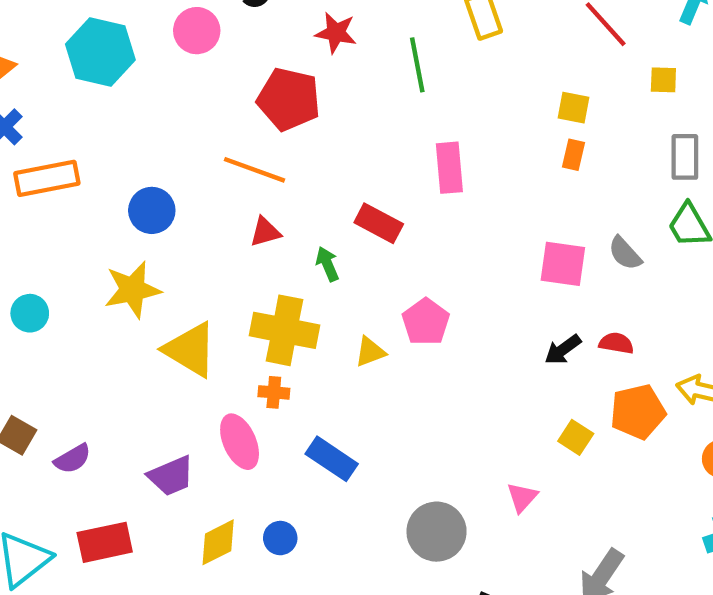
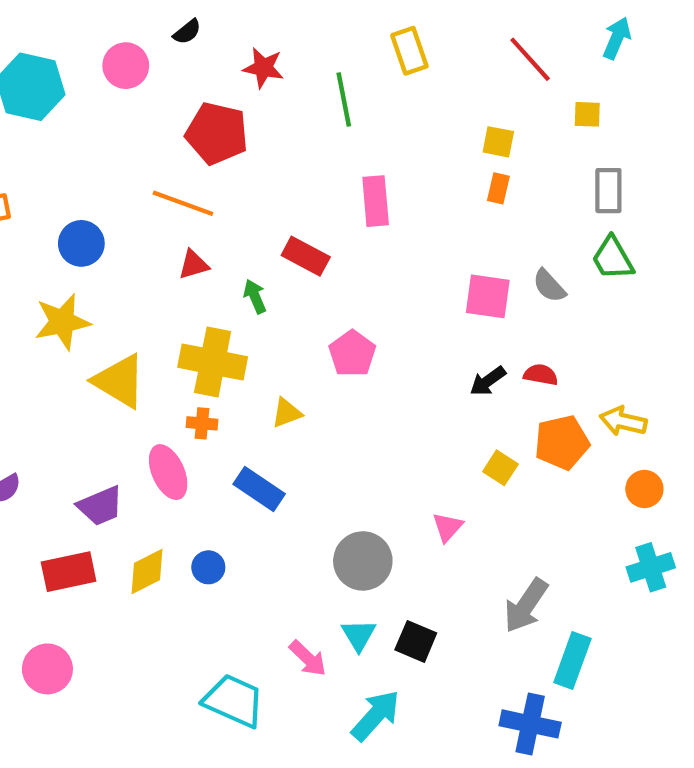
yellow triangle: (370, 352) -> (287, 413), moved
red rectangle: (105, 542) -> (69, 572), moved

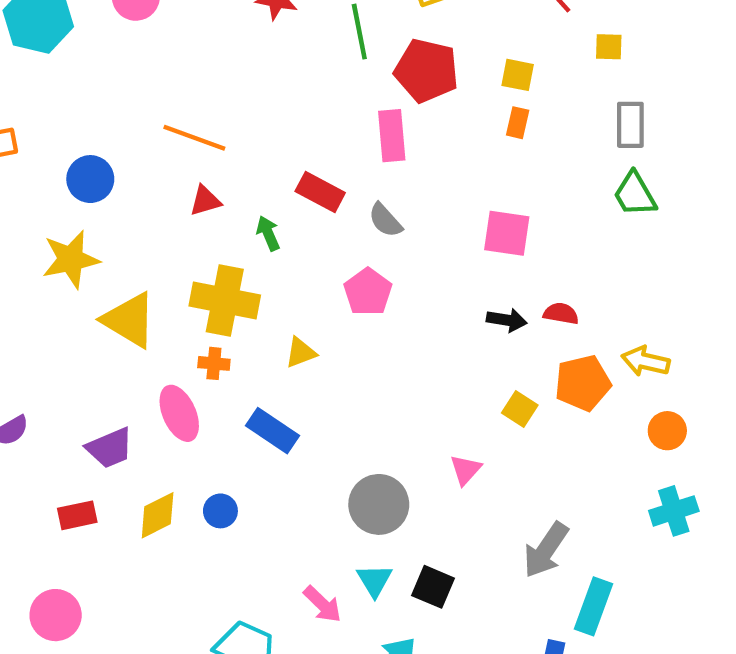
red pentagon: (217, 133) -> (427, 71), moved
gray semicircle: (549, 286) -> (385, 220), moved
black arrow: (488, 381) -> (507, 320), turned -135
red rectangle: (69, 572) -> (77, 515), size x0.7

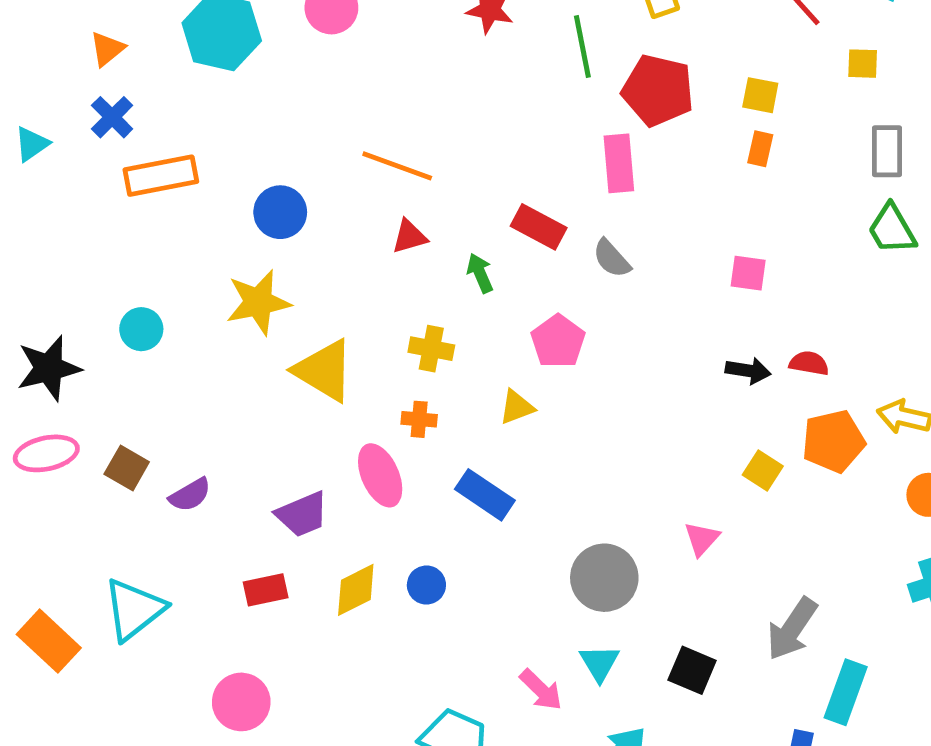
pink square: (507, 233) -> (748, 273), size x0.7
pink pentagon: (368, 292) -> (558, 341), moved
yellow cross: (225, 301) -> (431, 349), size x0.6
black square: (433, 587) -> (692, 670), moved

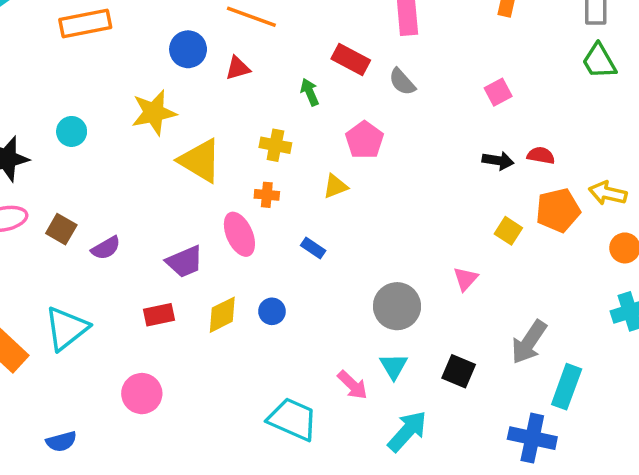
blue circle: (280, 212) -> (188, 49), moved
red triangle: (409, 237) -> (238, 68), moved
pink square: (748, 273) -> (498, 92), turned -36
blue rectangle: (485, 495) -> (313, 248), size x0.6

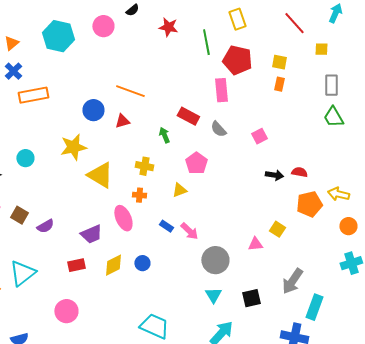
pink square: (498, 92) -> (259, 136), moved
yellow square: (508, 231) -> (277, 229), moved
pink triangle: (466, 279) -> (255, 244), turned 42
black square: (459, 371) -> (251, 298), turned -36
pink arrow: (352, 385) -> (189, 231), moved

